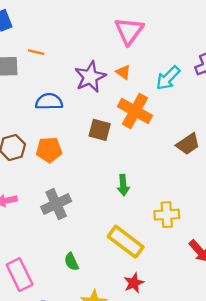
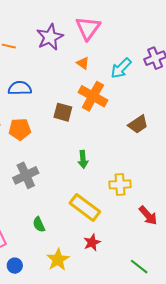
purple star: (90, 77) -> (50, 37), moved

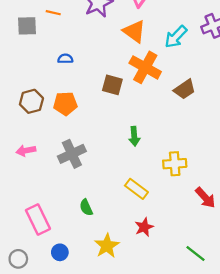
orange triangle: (83, 63) -> (134, 31), size x1.6
blue semicircle: (20, 88) -> (65, 59), size x0.6
brown trapezoid: (138, 124) -> (185, 89), moved
yellow rectangle: (85, 207) -> (136, 189), size x0.7

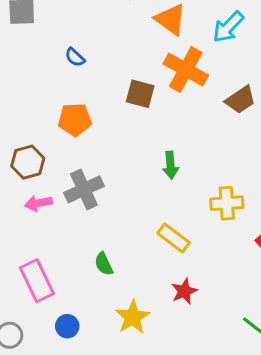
blue semicircle: (65, 59) -> (75, 57), turned -136
brown hexagon: (31, 101) -> (28, 162), moved
pink arrow: (26, 151) -> (38, 203), moved

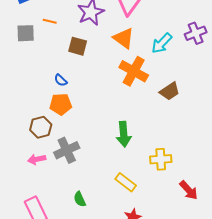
blue semicircle: (75, 57) -> (61, 80), moved
brown square: (140, 94) -> (78, 46), moved
brown hexagon: (28, 162) -> (41, 127), moved
green arrow: (171, 165) -> (124, 134), size x1.4

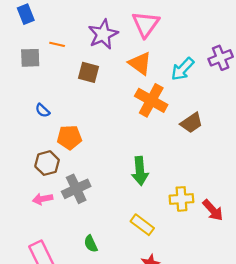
blue semicircle: (61, 80) -> (43, 110), moved
red arrow: (189, 190) -> (213, 210), moved

